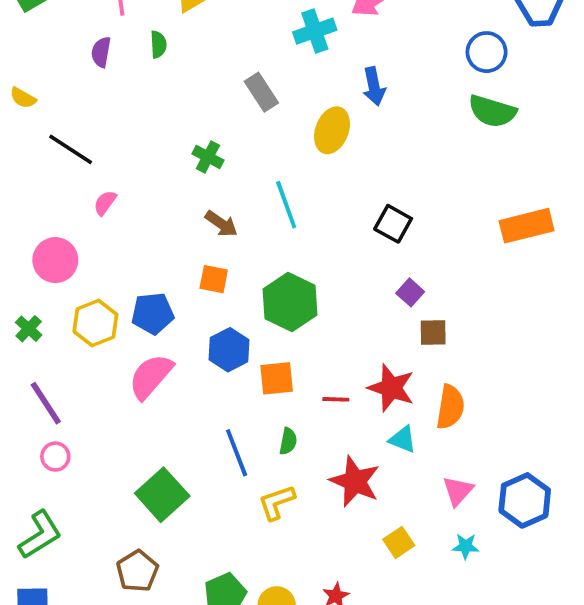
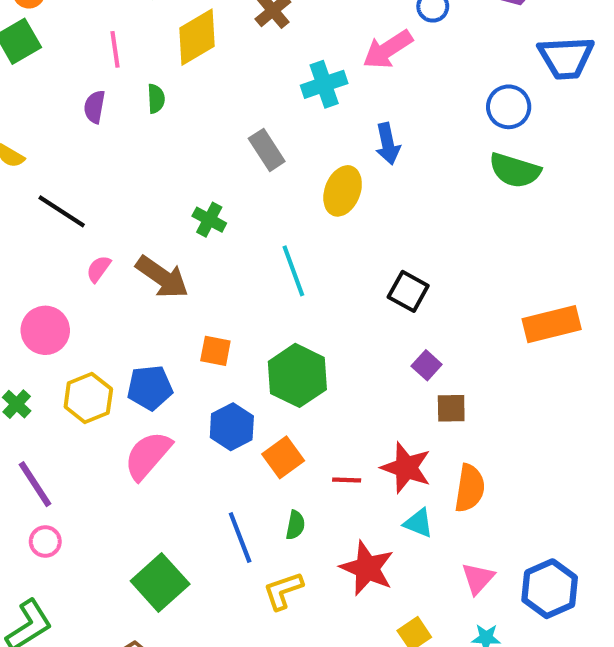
brown arrow: (221, 224) -> (162, 277), moved, size x1.5
orange rectangle: (527, 226) -> (552, 324), moved
orange square: (277, 378) -> (283, 457), turned -30

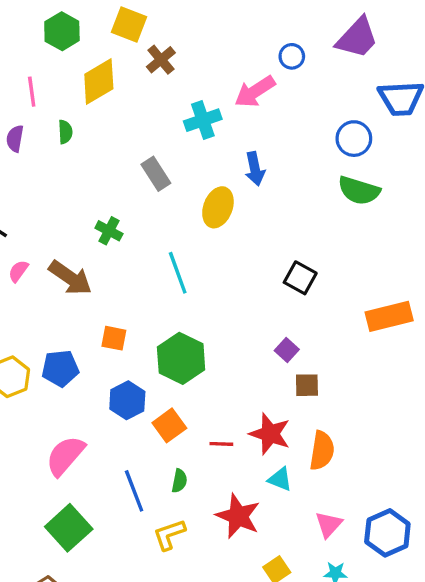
black square: (408, 291) -> (300, 278), moved
pink semicircle: (148, 455) -> (65, 456), moved

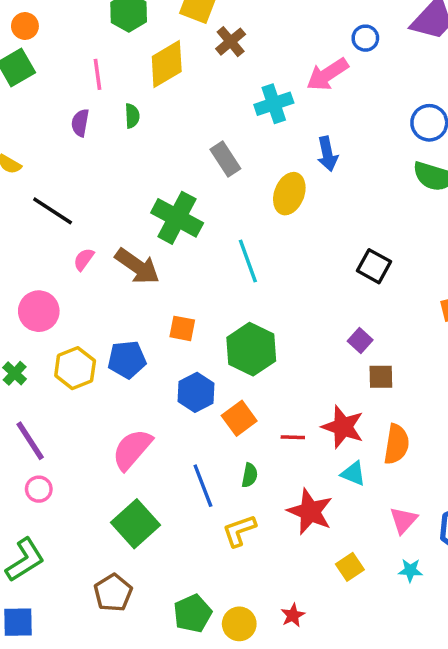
green cross: (109, 231) -> (177, 218), size x1.8

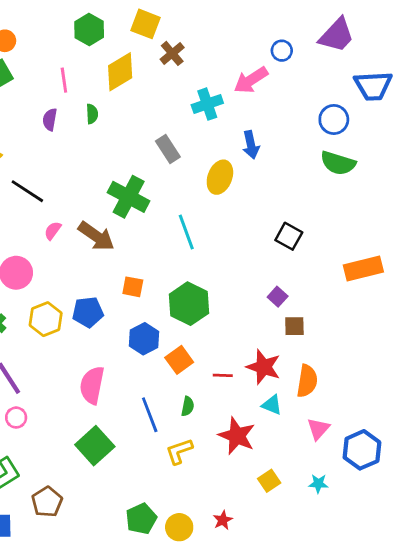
pink semicircle: (132, 449) -> (92, 385), turned -30
pink triangle: (403, 520) -> (318, 429), moved
brown pentagon: (113, 593) -> (47, 502), moved

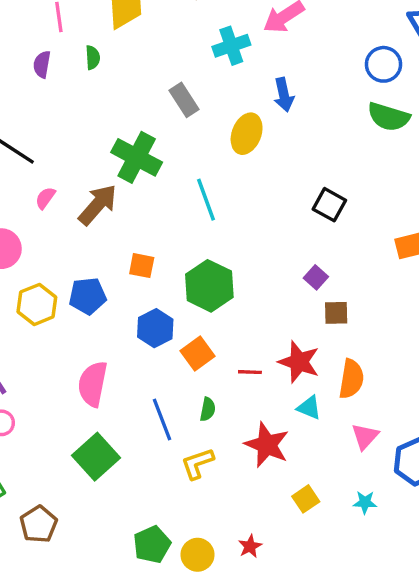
brown arrow: (96, 236) -> (98, 205), turned -84

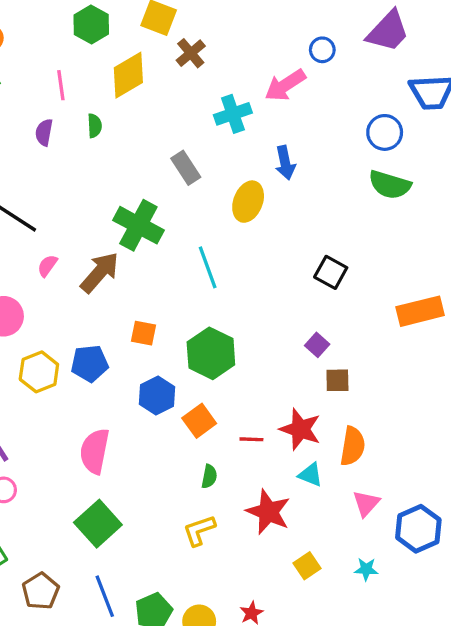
blue line: (162, 419) -> (105, 596), moved

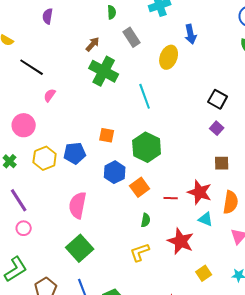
green semicircle: (95, 126) -> (112, 12), moved
brown arrow: (100, 272) -> (93, 44), moved, size x0.6
purple square: (317, 345) -> (217, 128), moved

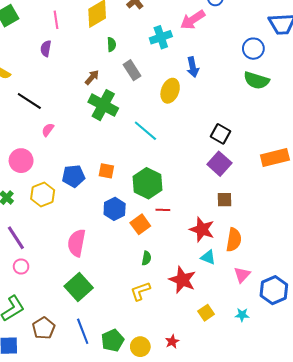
cyan line: (145, 96) -> (145, 131), turned -30
purple square: (217, 128) -> (219, 164), size x1.6
blue pentagon: (75, 153) -> (73, 176), moved
red line: (171, 198) -> (163, 210), moved

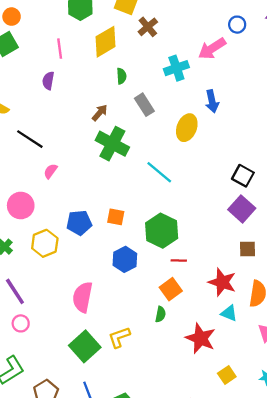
orange square: (140, 224) -> (171, 289), moved
yellow L-shape: (140, 291) -> (119, 337), moved

